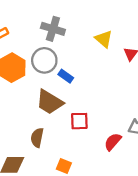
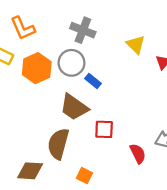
brown semicircle: (37, 138) -> (58, 144), size x1.5
red semicircle: (113, 142) -> (138, 154), turned 108

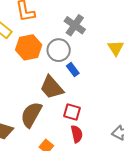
red semicircle: (138, 154) -> (77, 134), moved

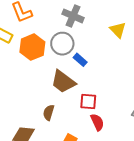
brown semicircle: (31, 115) -> (49, 113), size x0.6

